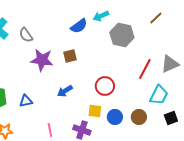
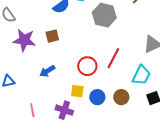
red line: (145, 69) -> (113, 58), moved

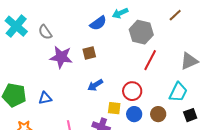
red line: (113, 58) -> (150, 60), moved
red circle: (87, 66) -> (132, 91), moved
blue arrow: (47, 71) -> (95, 85), moved

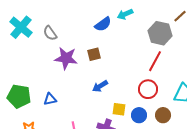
gray hexagon: (141, 32) -> (160, 33), moved
red circle: (132, 91) -> (148, 89), moved

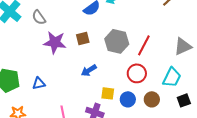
gray hexagon: (160, 33) -> (117, 41), moved

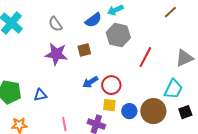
gray semicircle: (39, 17) -> (55, 24), moved
gray hexagon: (117, 41) -> (118, 35), moved
red circle: (137, 73) -> (111, 85), moved
brown circle: (152, 99) -> (153, 111), size x1.6

